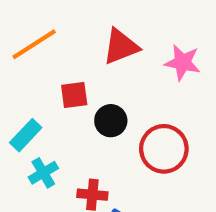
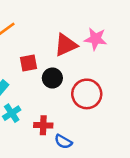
red triangle: (121, 46) -> (66, 45), moved

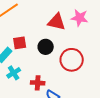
red triangle: (66, 45) -> (57, 22), turned 36
red square: (28, 63) -> (20, 43), moved

